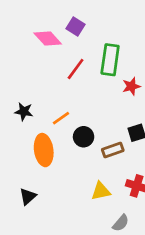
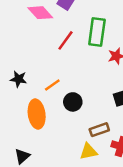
brown rectangle: (113, 150) -> (99, 130), moved

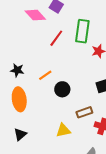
orange ellipse: (37, 114) -> (19, 99), moved
yellow triangle: (88, 151) -> (63, 130), moved

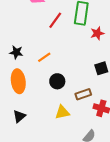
black circle: (62, 89) -> (57, 81), moved

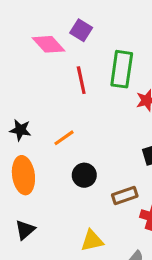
red line: (55, 20) -> (81, 80), turned -48
yellow triangle: (62, 112) -> (92, 241), moved

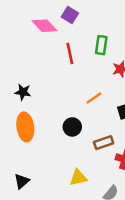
green rectangle: (122, 69) -> (101, 45), size x0.7
orange line: (64, 138) -> (94, 98), moved
black triangle: (25, 230) -> (22, 181), moved

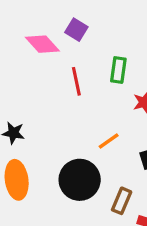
black circle: (72, 127) -> (80, 180), size x1.6
brown rectangle: (104, 143) -> (122, 201), turned -48

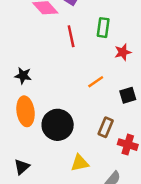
black circle: (80, 180) -> (58, 125), moved

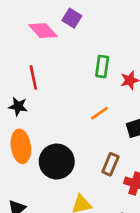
green rectangle: (103, 28) -> (102, 66), moved
red line: (71, 36) -> (33, 77), moved

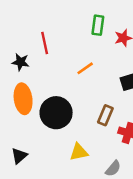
red line: (33, 77) -> (45, 43), moved
orange line: (99, 113) -> (85, 68), moved

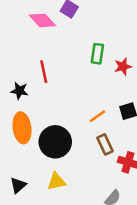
orange line: (85, 68) -> (97, 116), moved
brown rectangle: (105, 115) -> (105, 144), turned -48
yellow triangle: (79, 152) -> (56, 181), moved

